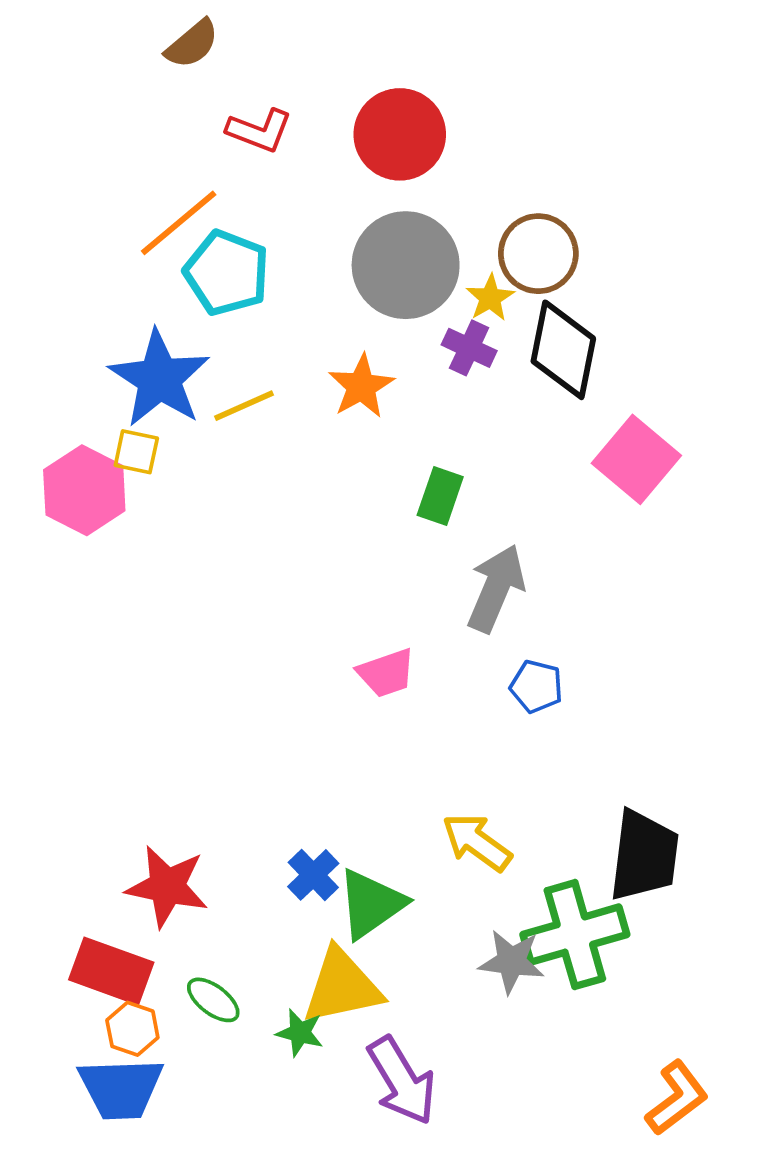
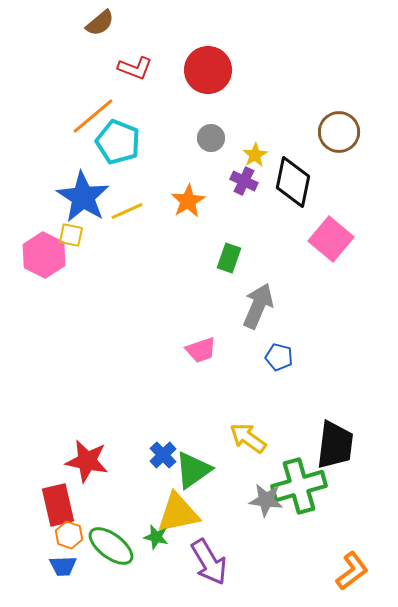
brown circle: (538, 254) -> (339, 132), moved
gray circle: (406, 265) -> (211, 138), size x0.5
red rectangle: (111, 971) -> (58, 505), turned 57
green ellipse: (213, 1000) -> (111, 546), moved, size x1.6
blue trapezoid: (121, 1088) -> (63, 566), size x0.6

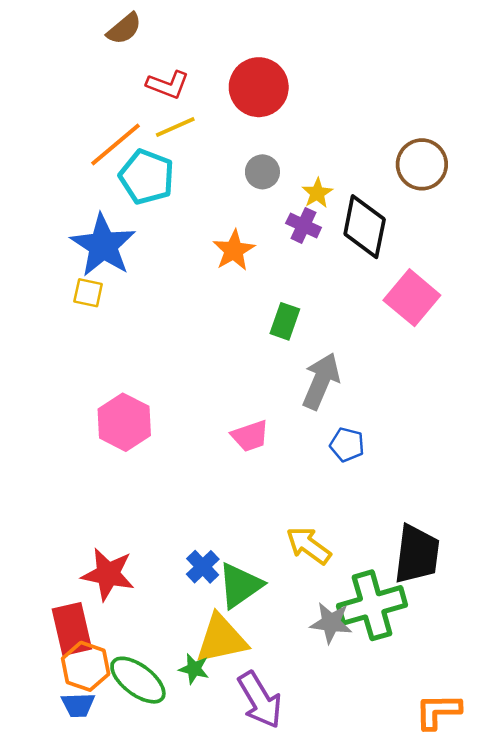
yellow line: (127, 211) -> (175, 127), moved
pink hexagon: (44, 255) -> (124, 422), moved
orange hexagon: (69, 535) -> (86, 666), size x1.4
orange L-shape: (352, 571) -> (438, 711), turned -144

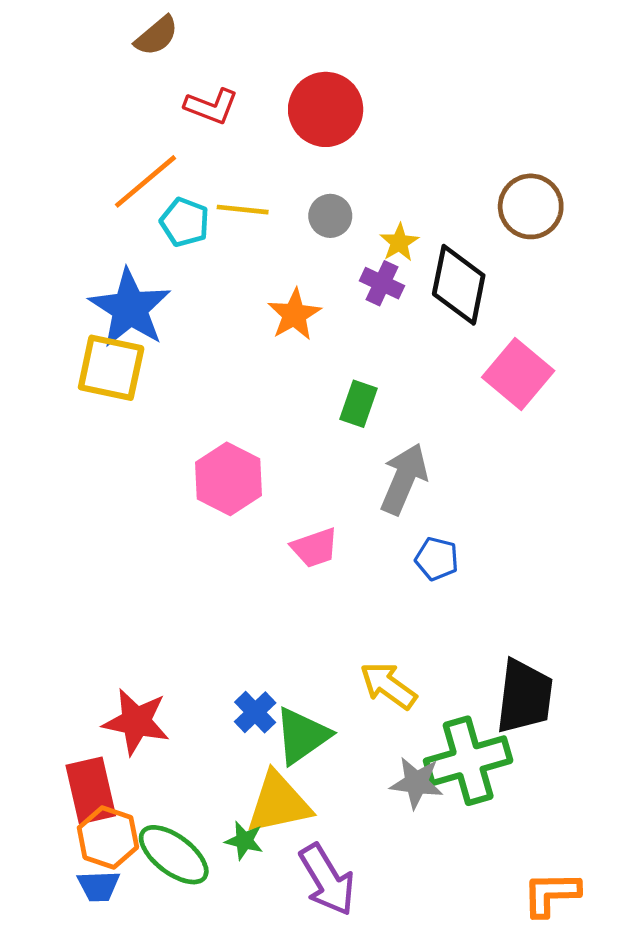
yellow line: (175, 127) -> (243, 210), moved, turned 30
cyan pentagon: (147, 177) -> (185, 222), size x0.7
yellow square: (88, 293) -> (111, 368), size x1.8
pink hexagon: (124, 422) -> (229, 479), moved

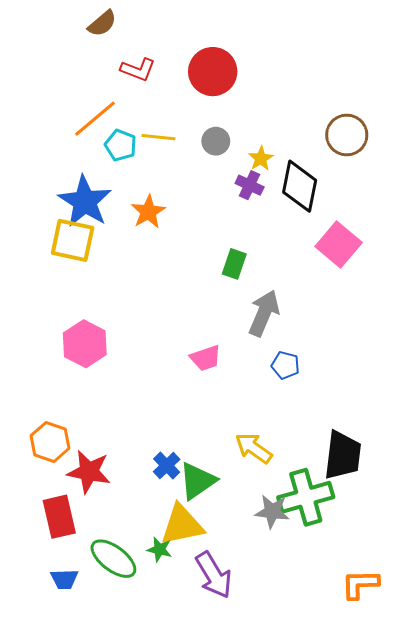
orange star: (294, 315) -> (148, 212), moved
pink hexagon: (229, 479) -> (85, 344), moved
orange hexagon: (108, 837) -> (50, 442), moved

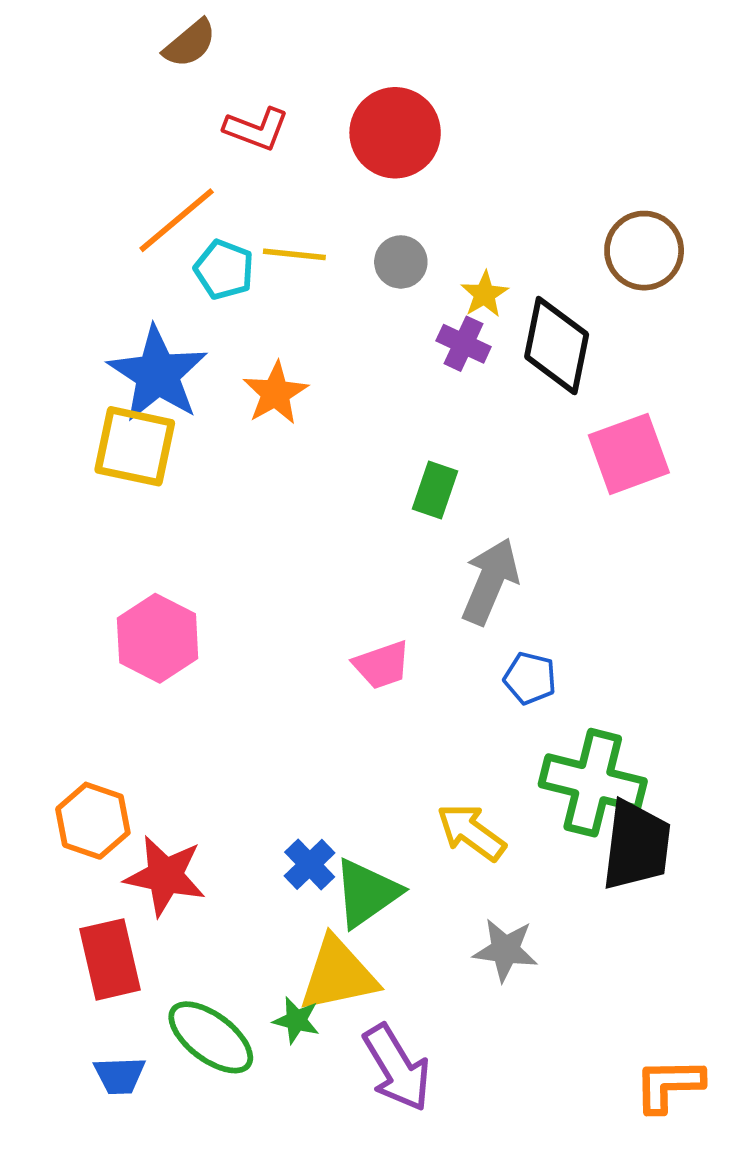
pink square: (339, 244) -> (629, 454), turned 30
green cross: (306, 497) -> (593, 783), moved, turned 30

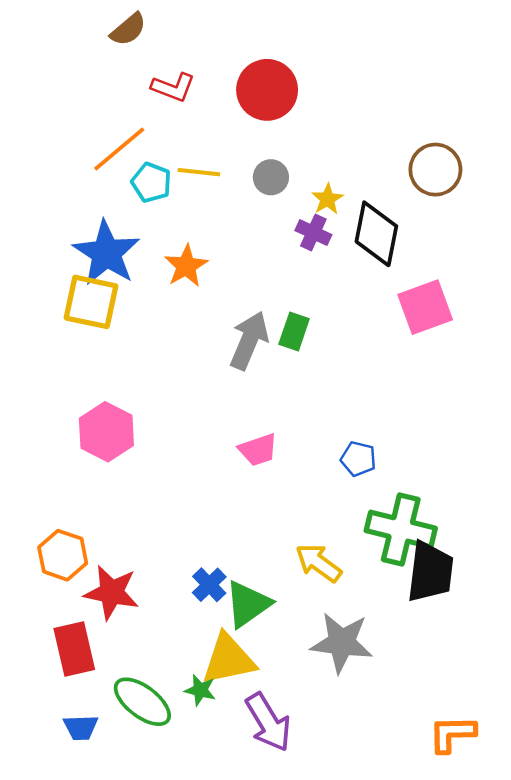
gray arrow: (490, 581) -> (249, 341), moved
gray star: (505, 950) -> (342, 643), size x1.4

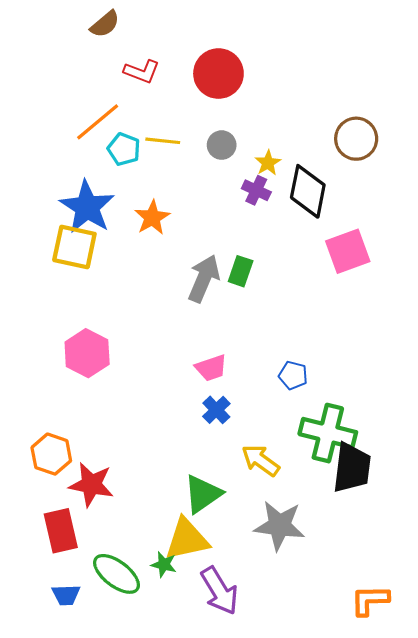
blue cross: (209, 585) -> (216, 410), moved

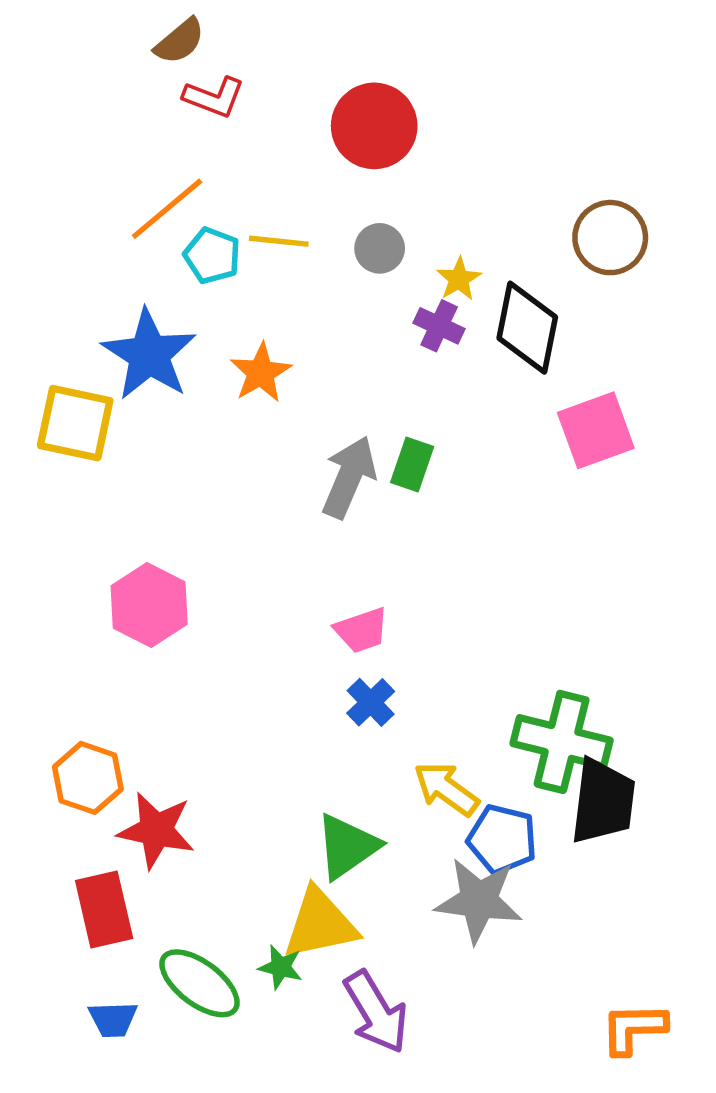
red L-shape: (142, 71) -> (214, 97), moved
yellow square: (74, 247) -> (75, 423), moved
blue pentagon: (293, 375) -> (502, 839), moved, size x1.4

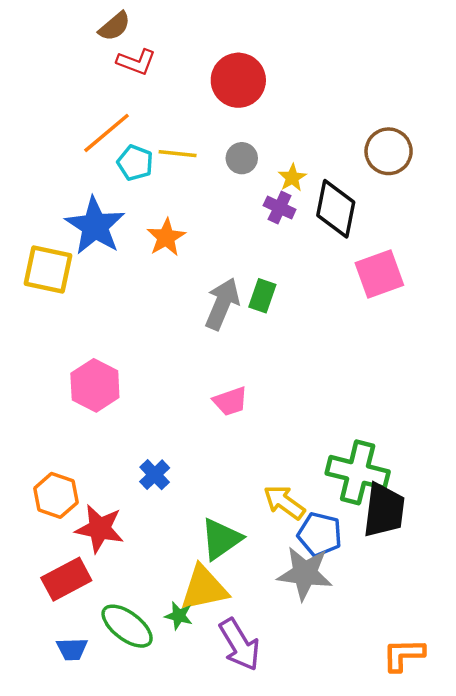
blue cross: (371, 702) -> (155, 475), moved
red rectangle: (104, 909) -> (66, 579), turned 75

